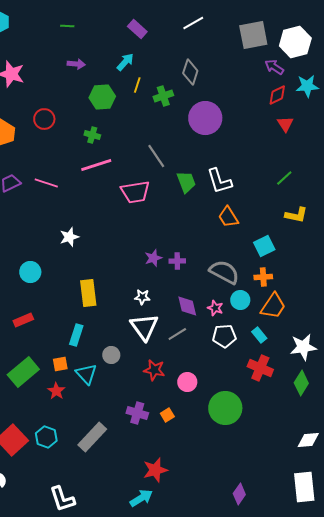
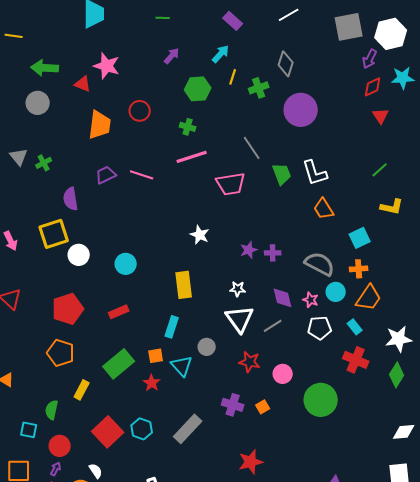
purple arrow: (76, 64) -> (172, 56), turned -54
purple arrow: (274, 67) -> (370, 59), turned -96
white star: (69, 237) -> (200, 235), moved, turned -30

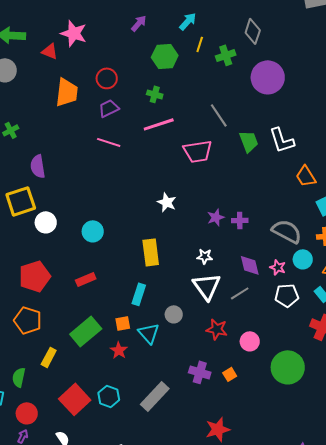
purple trapezoid: (106, 175) -> (109, 108), moved
orange trapezoid: (324, 209) -> (306, 176), moved

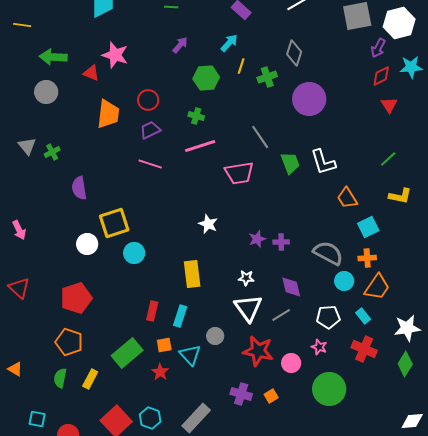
yellow square: (21, 201) -> (114, 223), moved
pink star: (278, 267) -> (319, 347), moved
red rectangle: (86, 279) -> (152, 311), moved, turned -54
red star: (217, 329) -> (258, 351), size x1.4
green semicircle: (19, 377) -> (60, 378), moved

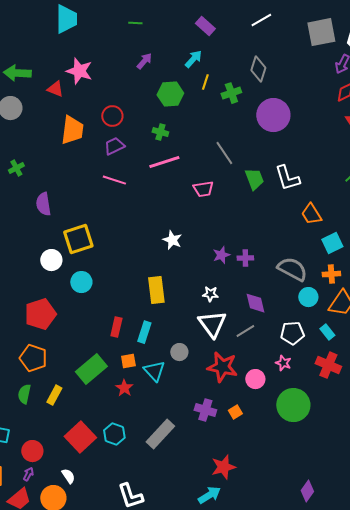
pink trapezoid: (239, 173) -> (203, 189), size x0.7
cyan circle: (134, 253) -> (81, 282), moved

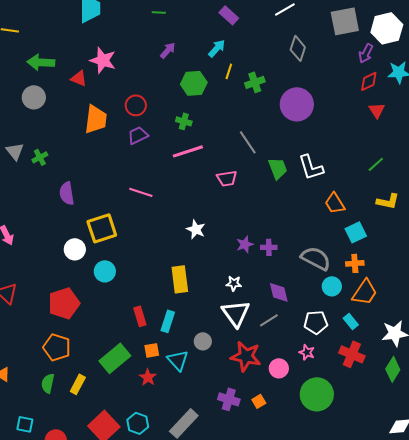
gray diamond: (258, 69) -> (298, 48), moved
pink line: (114, 180) -> (141, 192), moved
red rectangle: (116, 327) -> (140, 316), turned -30

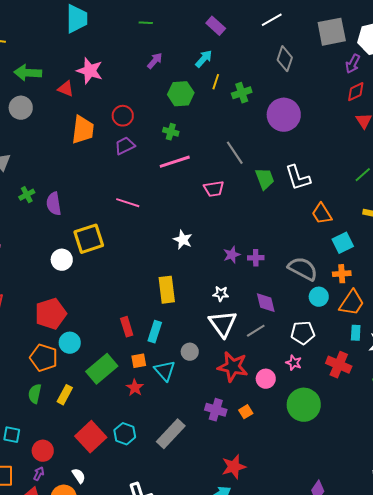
green cross: (40, 157) -> (27, 195), moved
cyan circle: (105, 271) -> (70, 343), moved
cyan rectangle: (351, 321) -> (356, 333), moved, turned 42

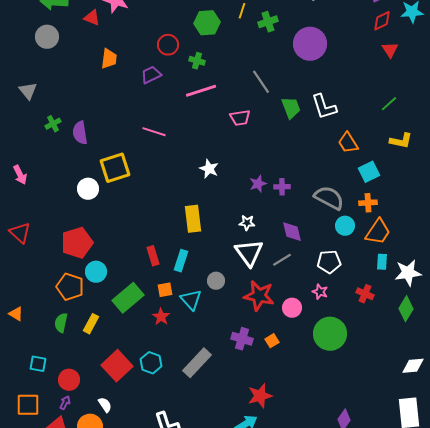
red circle: (123, 116) -> (168, 45), moved
orange trapezoid: (83, 130) -> (109, 59), size x0.7
red cross: (339, 365) -> (365, 294), size x0.7

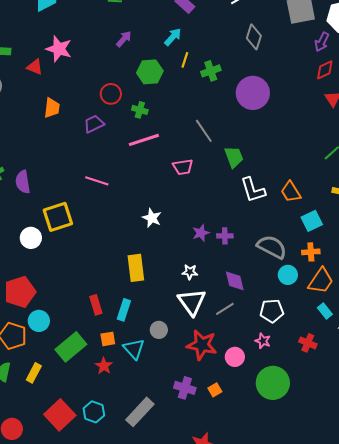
white L-shape: (324, 107) -> (253, 190), moved
cyan rectangle: (382, 262) -> (325, 311), turned -42

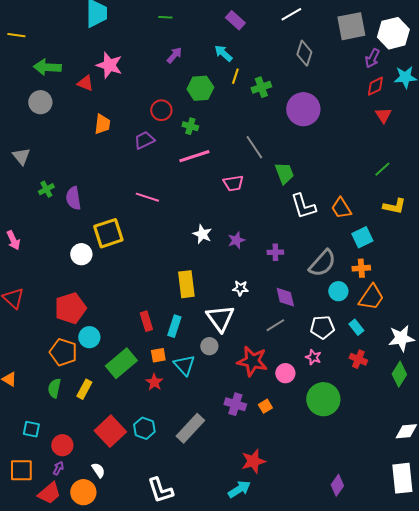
cyan arrow: (173, 37) -> (223, 53), turned -90
purple star: (201, 233) -> (236, 240), moved
gray semicircle: (272, 247) -> (322, 263), turned 104
white triangle: (192, 302) -> (220, 318), moved
cyan rectangle: (325, 311) -> (356, 327), moved

